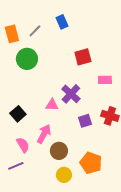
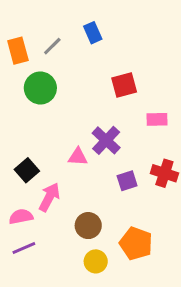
pink arrow: (44, 134) -> (49, 197), moved
pink semicircle: (23, 145) -> (21, 217), moved, turned -70

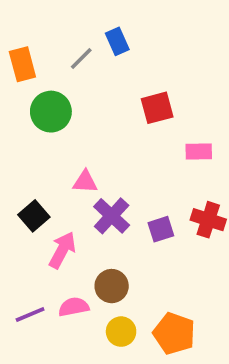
gray line: (52, 46) -> (81, 59), moved
purple cross: (106, 140) -> (112, 216), moved
pink triangle: (78, 157) -> (85, 182), moved
pink semicircle: (21, 217) -> (74, 307), moved
orange pentagon: (136, 243) -> (174, 333), moved

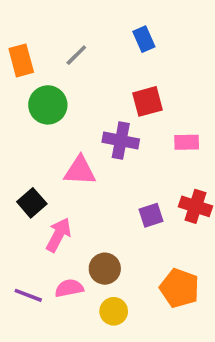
blue rectangle: (117, 41) -> (144, 39), moved
pink triangle: (85, 182) -> (80, 171), size x1.4
purple cross: (112, 216) -> (121, 141), moved, turned -32
purple line: (30, 314) -> (28, 295), turned 44
orange pentagon: (174, 333) -> (179, 288), moved

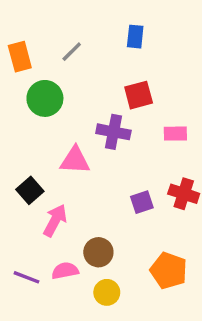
blue rectangle: (144, 39) -> (135, 37), turned 30

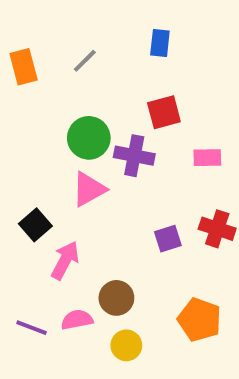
green circle: (45, 98) -> (89, 138), moved
pink triangle: (75, 160) -> (89, 189), turned -32

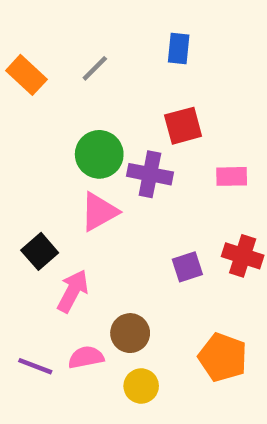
orange rectangle: (24, 67) -> (26, 75), turned -32

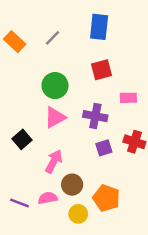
blue rectangle: (179, 48) -> (99, 27), size x1.5
purple cross: (150, 174) -> (95, 116), moved
pink arrow: (73, 291) -> (54, 161), moved
orange pentagon: (223, 357) -> (106, 198), moved

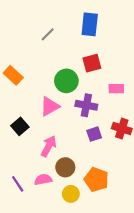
orange rectangle: (15, 42) -> (13, 75), moved
green circle: (55, 86) -> (66, 81), moved
purple line: (20, 203) -> (18, 184), turned 35

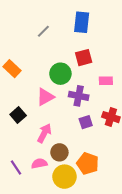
yellow circle: (71, 194) -> (64, 177), size x1.5

